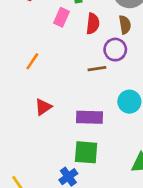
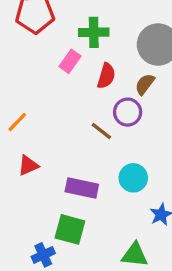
brown semicircle: (125, 25) -> (145, 84), turned -144
orange line: (32, 61) -> (17, 122), moved
brown line: (97, 69) -> (101, 131), turned 36

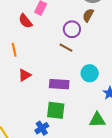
red semicircle: (106, 76) -> (25, 21), moved, turned 133
purple circle: (128, 112) -> (72, 29), moved
orange line: (17, 122) -> (14, 50), turned -48

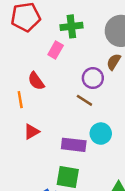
red semicircle: (25, 21) -> (36, 81), moved
cyan circle: (90, 73) -> (101, 134), moved

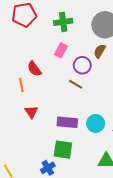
pink rectangle: (56, 50) -> (61, 50), moved
red triangle: (32, 132) -> (31, 112), turned -32
cyan circle: (101, 134) -> (96, 123), moved

